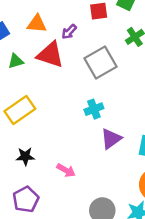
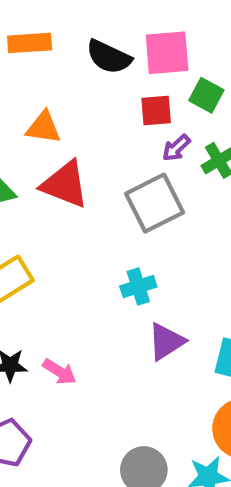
purple arrow: (69, 32) -> (176, 148), moved
pink arrow: (66, 170) -> (59, 372), moved

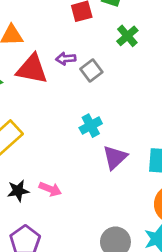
purple arrow: (176, 148) -> (66, 59), moved, turned 48
gray square: (155, 203) -> (91, 71), size x0.6

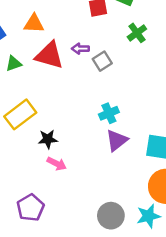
cyan cross: (91, 126) -> (109, 113), moved
black star: (18, 191) -> (48, 139), moved

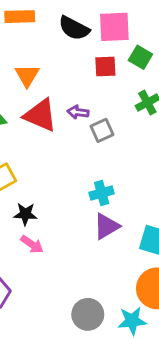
orange triangle: (34, 24) -> (27, 75), turned 50

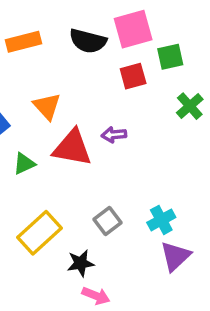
green square: (140, 57) -> (170, 57), turned -30
gray square: (102, 130) -> (107, 221), moved

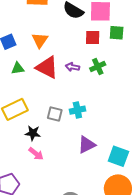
green cross: (190, 106) -> (98, 66), moved
cyan cross: (161, 220) -> (77, 110), moved
gray square: (107, 221) -> (55, 114), turned 35

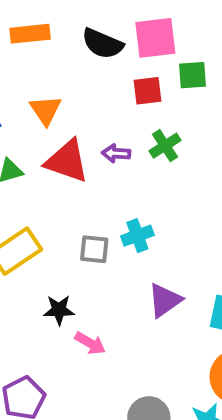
black star: (33, 133) -> (59, 310), moved
pink arrow: (36, 154) -> (90, 343), moved

